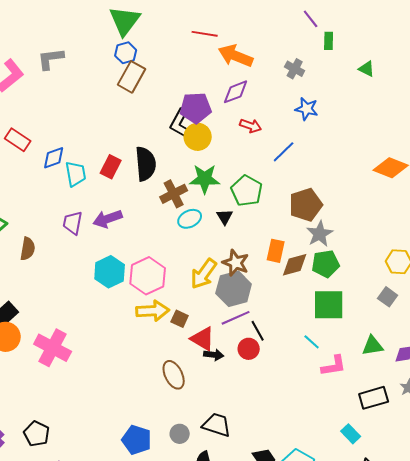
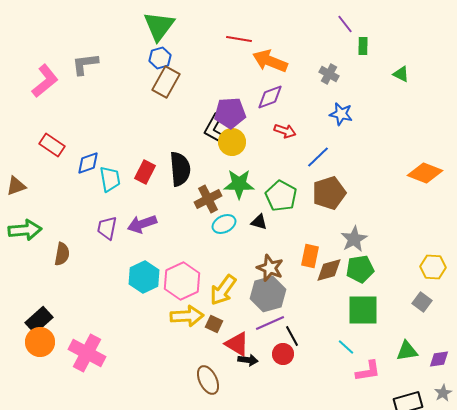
brown pentagon: (306, 205) -> (329, 193), moved
black triangle: (225, 217) -> (259, 222), turned -42
yellow arrow: (204, 274) -> (223, 290), moved

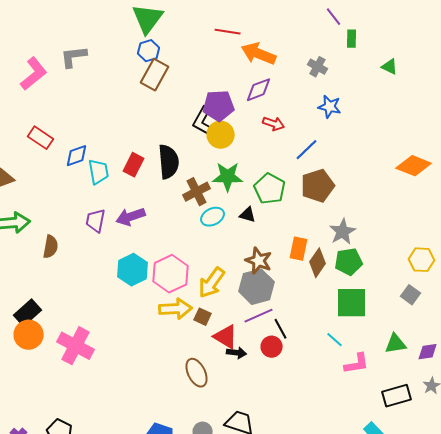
brown diamond: (329, 270) -> (318, 263), turned -40

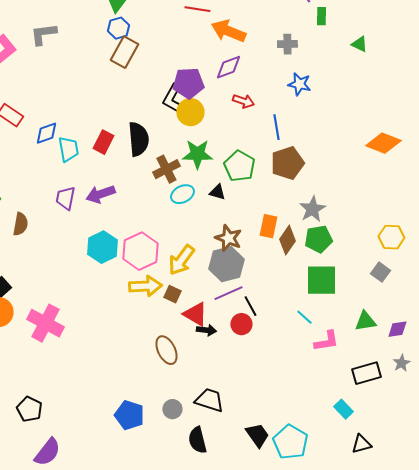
gray cross: (318, 67) -> (287, 44), turned -30
blue line: (307, 150) -> (276, 127), turned -55

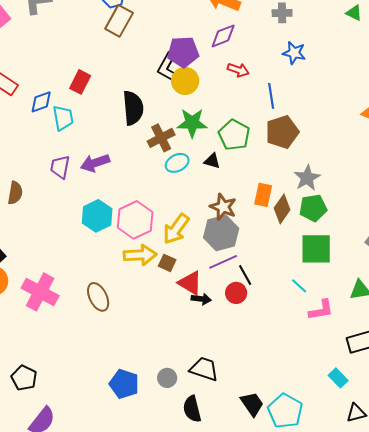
red rectangle: (103, 142) -> (80, 82), moved
brown ellipse: (166, 350) -> (98, 297), moved

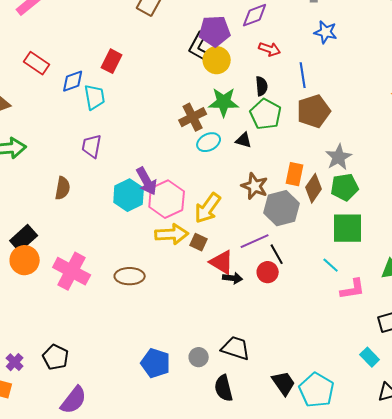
black semicircle: (133, 108) -> (262, 86), moved, size x0.6
purple arrow: (95, 163) -> (147, 181), moved, turned -100
brown semicircle: (15, 193) -> (63, 188), moved
gray hexagon: (221, 233) -> (282, 208), moved
brown ellipse: (98, 297) -> (130, 276), turned -64

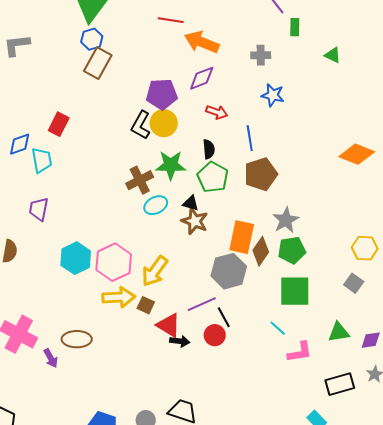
black L-shape: (199, 46) -> (141, 125), moved
orange rectangle: (295, 174) -> (242, 237), size x1.4
purple arrow: (147, 181) -> (51, 358), moved, size x0.7
brown star: (255, 186) -> (195, 221), moved

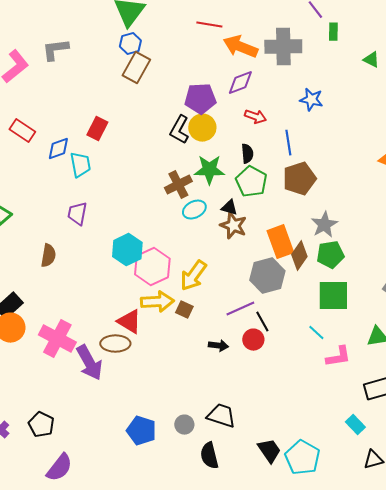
gray cross: (261, 55) -> (283, 47), moved, size x1.8
orange rectangle: (242, 237) -> (280, 242), turned -32
cyan hexagon: (76, 258) -> (127, 250), moved
red triangle: (169, 325) -> (129, 322), moved
purple arrow: (51, 358) -> (89, 363), size x1.8

